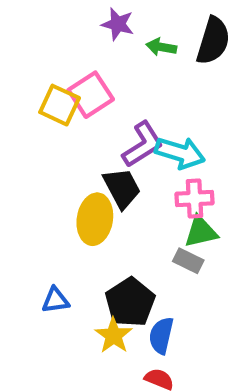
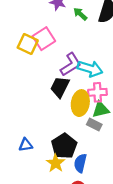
green arrow: (161, 47) -> (80, 14), turned 32
black trapezoid: (122, 188) -> (60, 87), turned -125
yellow ellipse: (95, 219) -> (80, 103), moved

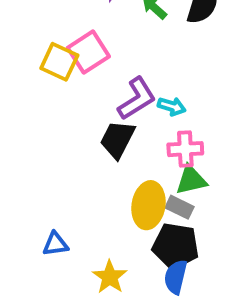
cyan arrow: (90, 69) -> (172, 106), size x0.6
yellow ellipse: (80, 103) -> (148, 205), moved
black pentagon: (64, 146) -> (176, 246), moved, turned -30
blue semicircle: (80, 163) -> (176, 277), moved

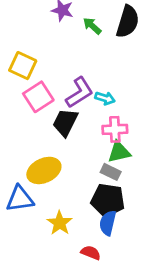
pink square: (88, 52) -> (38, 97), moved
yellow ellipse: (148, 205) -> (44, 170), moved, turned 56
blue triangle: (55, 244) -> (20, 199), size x1.5

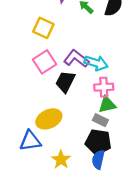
yellow square: (23, 66) -> (43, 28), moved
purple L-shape: (79, 93) -> (76, 59), turned -110
cyan arrow: (105, 98) -> (96, 63), size x1.5

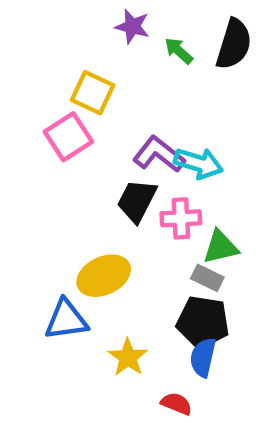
pink square: (45, 62) -> (68, 137), moved
pink cross: (104, 87) -> (181, 218), moved

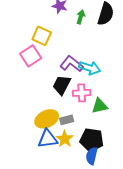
green arrow: (179, 51) -> (81, 17), turned 64
gray rectangle: (207, 278) -> (67, 120), moved, turned -40
blue triangle: (66, 320) -> (48, 139), moved
yellow star: (128, 357) -> (65, 139), moved

